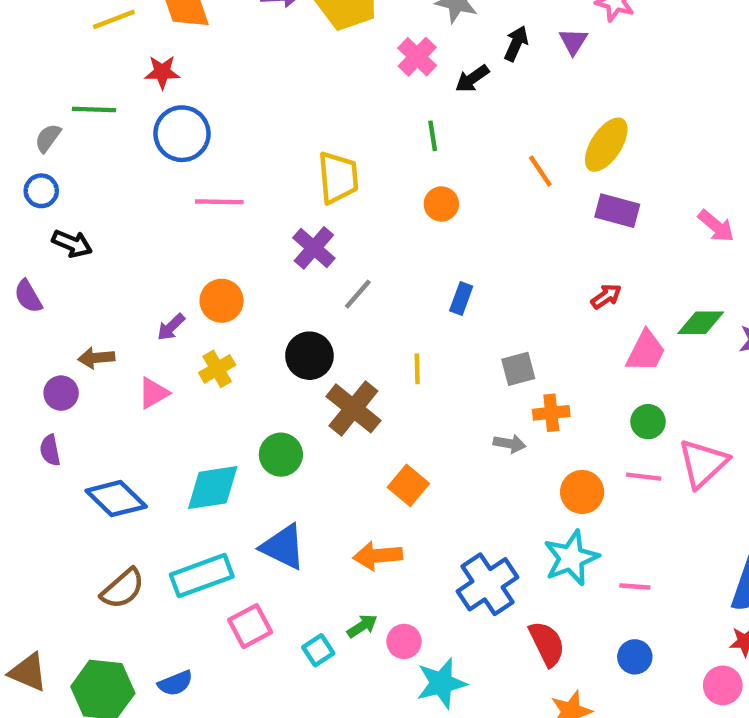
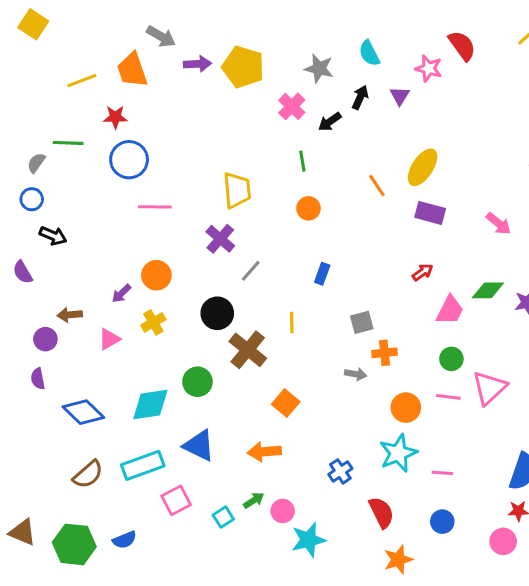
blue cross: (488, 584) -> (340, 471), size x0.6

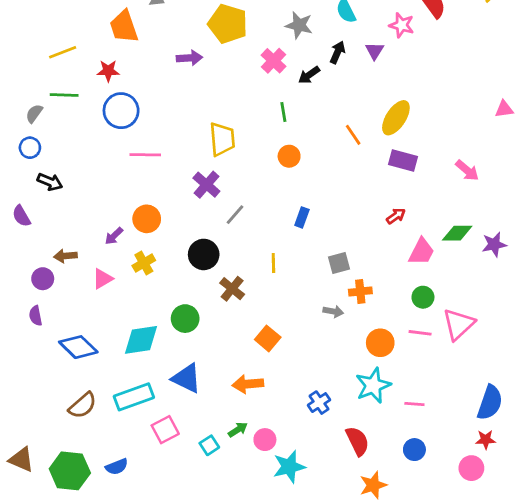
purple arrow: (197, 64) -> (189, 58), moved
yellow line: (82, 81) -> (63, 52), moved
brown cross: (248, 350) -> (232, 289), size x0.7

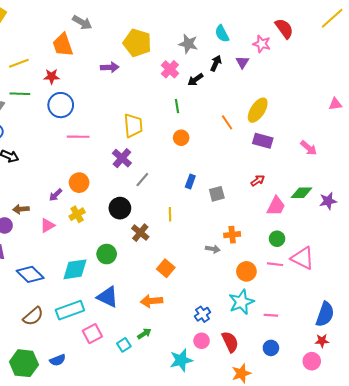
gray square: (339, 263) -> (217, 194), moved
pink triangle: (459, 324) -> (303, 258), turned -50
pink circle: (265, 440) -> (202, 341), moved

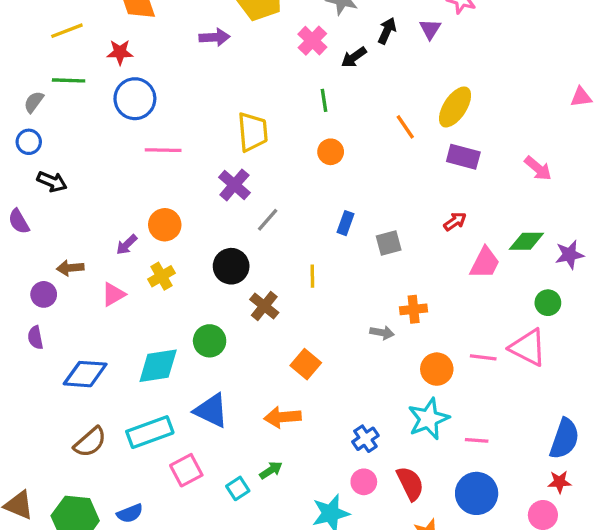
green circle: (277, 239) -> (548, 303), moved
blue diamond: (30, 274) -> (85, 374), turned -40
blue circle: (271, 348) -> (477, 493), size x1.6

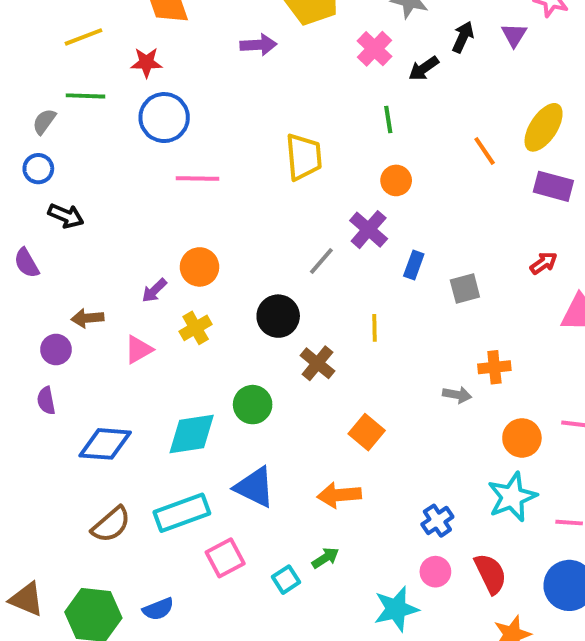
purple cross: (234, 185) -> (369, 230), moved

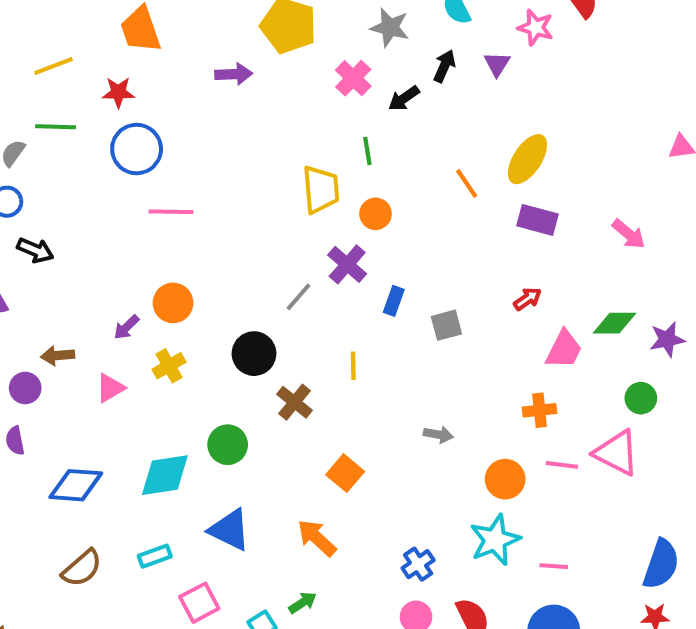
yellow trapezoid: (304, 157) -> (321, 190), moved
orange cross: (494, 367) -> (540, 410), moved
orange arrow: (339, 495) -> (317, 538), turned 48
cyan rectangle: (182, 513) -> (155, 556), size x0.6

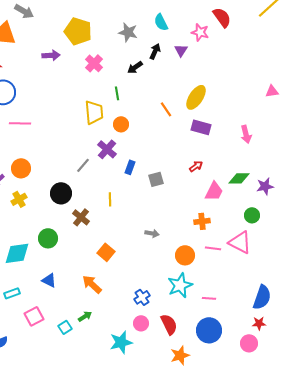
pink cross: (353, 78) -> (94, 63), moved
pink arrow: (629, 234) -> (246, 134), turned 36
blue triangle: (230, 530) -> (49, 280), size x0.7

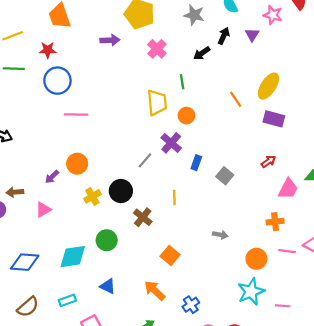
gray square: (156, 179) -> (225, 176), turned -35
yellow cross: (19, 199) -> (92, 196), moved
blue cross: (142, 297) -> (191, 305), moved

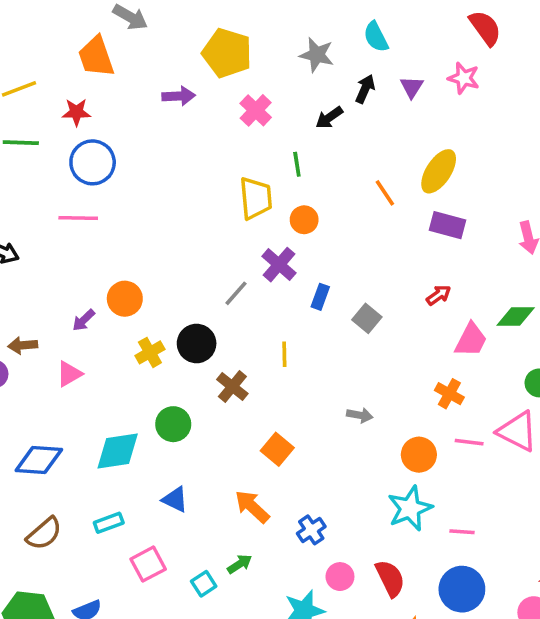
pink star: (273, 15) -> (464, 78), moved
pink line: (76, 114) -> (78, 218), moved
orange cross: (275, 222) -> (449, 394), turned 35

